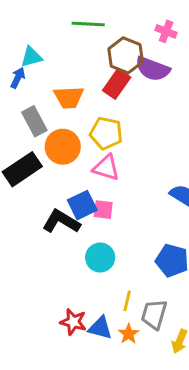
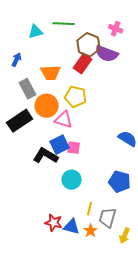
cyan triangle: (31, 57) -> (36, 32), moved
pink triangle: (106, 168) -> (64, 120), moved

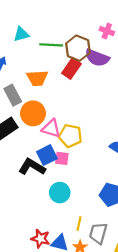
green line: (64, 24) -> (51, 45), moved
yellow pentagon: (76, 97) -> (70, 136), moved

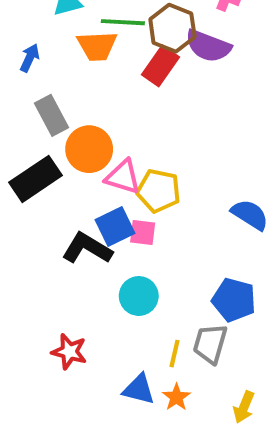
orange trapezoid: (37, 78) -> (97, 46), moved
gray trapezoid: (98, 233) -> (210, 344), moved
red star: (40, 239) -> (69, 352), moved

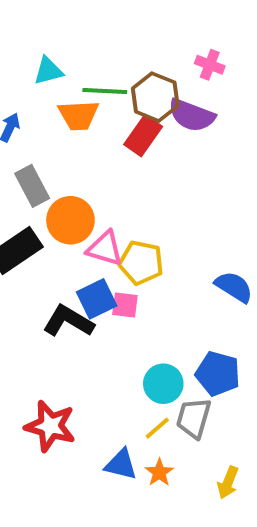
cyan circle: (139, 296) -> (163, 384), moved
red star: (69, 352) -> (50, 426), size x1.4
yellow line: (174, 354) -> (157, 428), turned 36

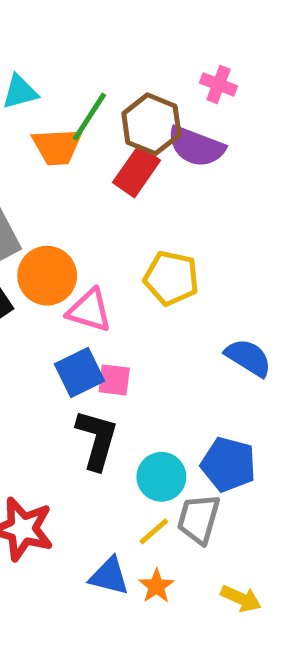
green line: (105, 91) -> (89, 117), turned -60
yellow pentagon: (141, 263) -> (171, 278), moved
black L-shape: (68, 321) -> (97, 440), moved, turned 75
yellow arrow: (228, 483) -> (241, 598), turned -88

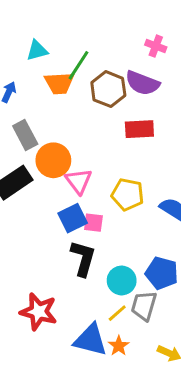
brown hexagon: (151, 124) -> (108, 89), moved
red rectangle: (137, 171) -> (139, 129), moved, turned 52
yellow pentagon: (171, 278) -> (128, 194), moved
pink triangle: (89, 310) -> (79, 181), turned 36
blue triangle: (109, 576) -> (90, 340), size x1.4

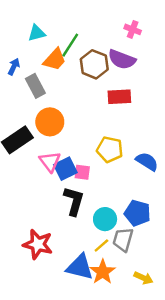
orange trapezoid: (59, 83) -> (55, 59), turned -45
gray rectangle: (25, 135) -> (35, 86), moved
pink triangle: (79, 181) -> (50, 161), moved
orange star: (119, 346) -> (103, 272), size x1.5

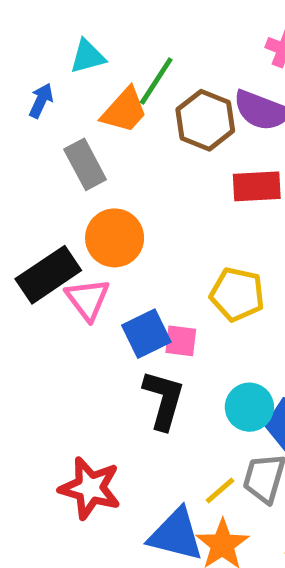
blue arrow: (14, 67) -> (41, 101), moved
pink triangle: (50, 161) -> (88, 299), moved
cyan circle: (105, 219) -> (249, 407), moved

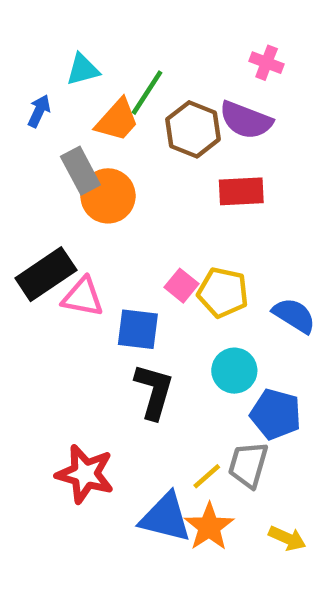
orange circle: (115, 238) -> (108, 196), moved
pink triangle: (88, 299) -> (83, 297), turned -42
blue square: (146, 334) -> (138, 329), turned 33
pink square: (181, 341) -> (182, 286), moved, turned 32
cyan circle: (249, 407) -> (234, 371), moved

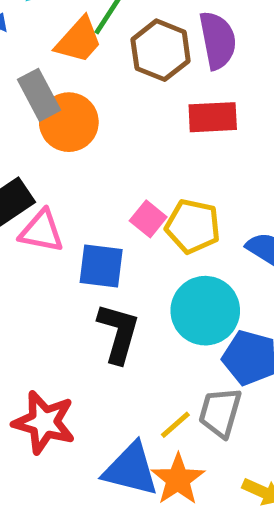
purple semicircle: (246, 120) -> (218, 40), turned -122
cyan circle: (234, 371) -> (205, 311), size x1.4

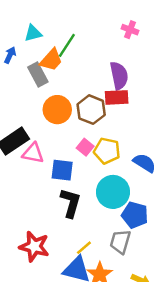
purple semicircle: (218, 40) -> (119, 76), moved
brown hexagon: (161, 50) -> (91, 110), moved
gray rectangle: (39, 95) -> (38, 74), moved
orange circle: (69, 122) -> (57, 110), moved
yellow line: (175, 425) -> (84, 248), moved

